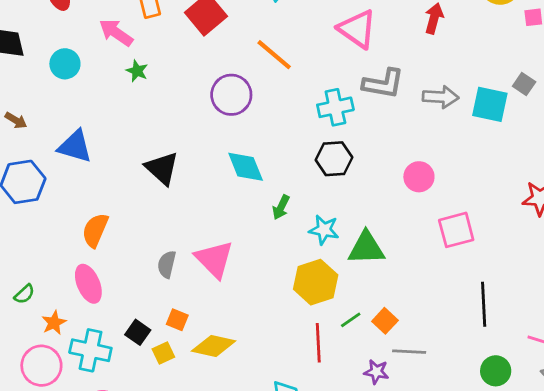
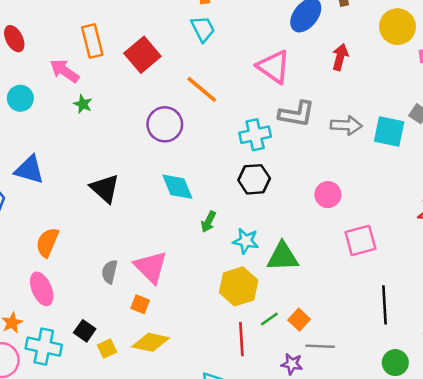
orange square: (177, 320) -> (140, 304), moved

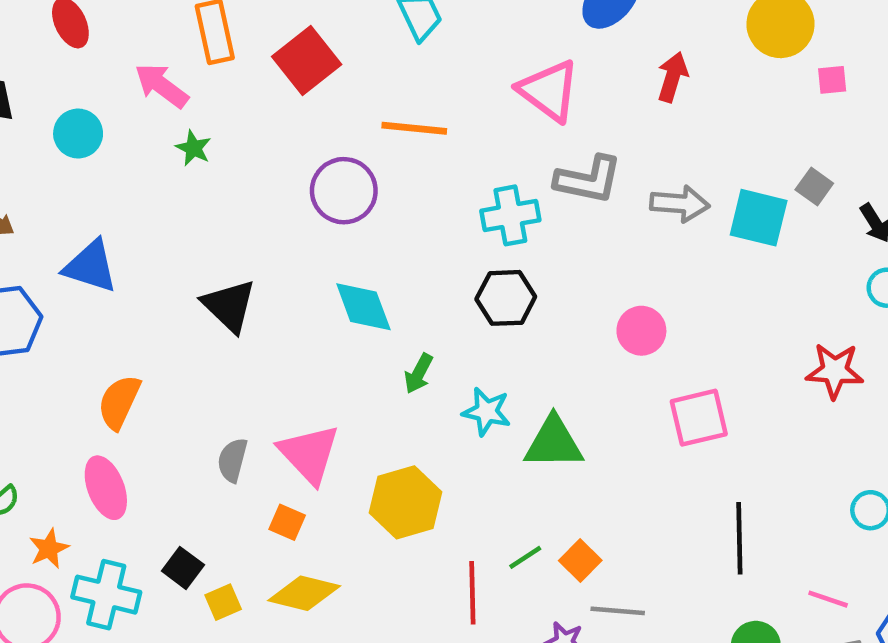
orange line: (202, 89) -> (414, 128), turned -36
yellow hexagon: (239, 286) -> (406, 502), moved

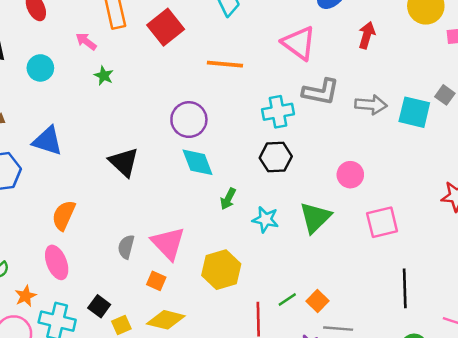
pink arrow: (162, 86) -> (86, 41), size x0.7
purple circle: (344, 191) -> (189, 120), moved
green triangle: (554, 443) -> (315, 217), moved, turned -44

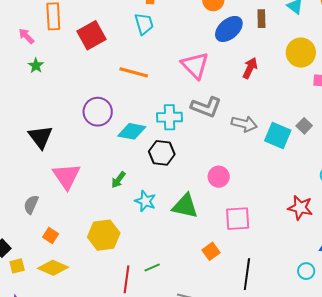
cyan diamond: (198, 162) -> (132, 131), moved, turned -68
green triangle: (315, 217) -> (185, 206), turned 48
pink triangle: (168, 243) -> (66, 176), moved
orange square: (317, 301) -> (211, 251), moved

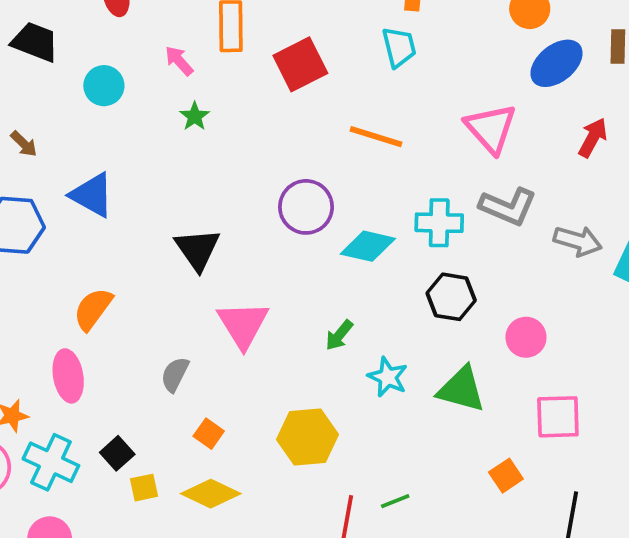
black hexagon: (162, 153) -> (451, 297), moved

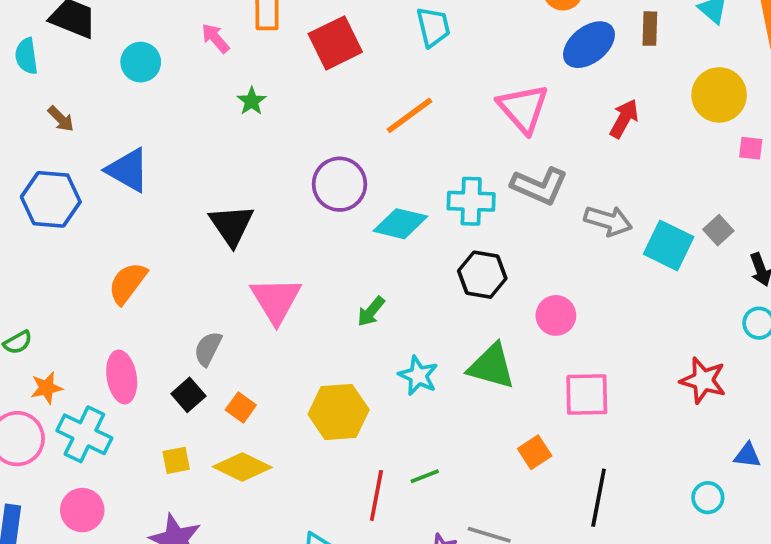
green star: (195, 116) -> (252, 101), moved
orange line: (376, 137) -> (409, 115), turned -54
pink ellipse: (68, 376) -> (122, 377), moved
cyan star: (388, 377) -> (418, 376), moved
black square: (117, 453) -> (188, 395), moved

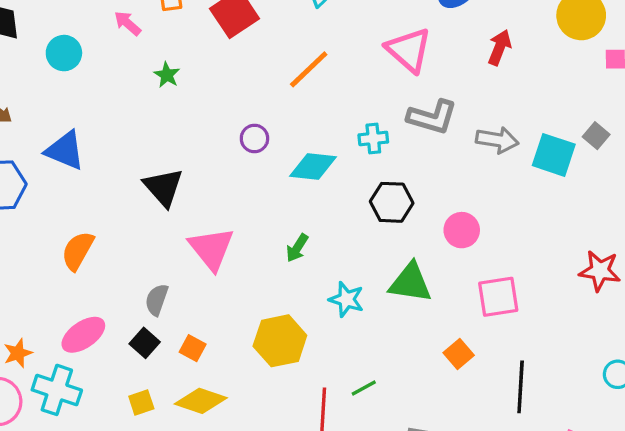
purple circle: (340, 184) -> (254, 139), size x0.6
cyan cross: (471, 201) -> (373, 138), size x0.7
pink ellipse: (122, 377) -> (83, 335), turned 72

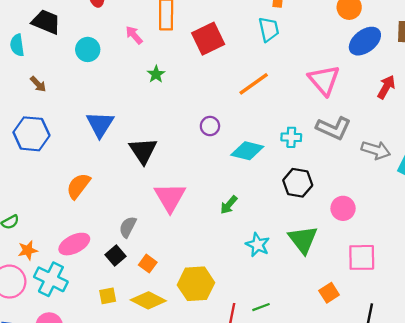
blue triangle: (65, 150) -> (100, 124), moved, turned 32
green triangle: (410, 283) -> (303, 239), turned 36
yellow hexagon: (280, 341) -> (196, 284), moved

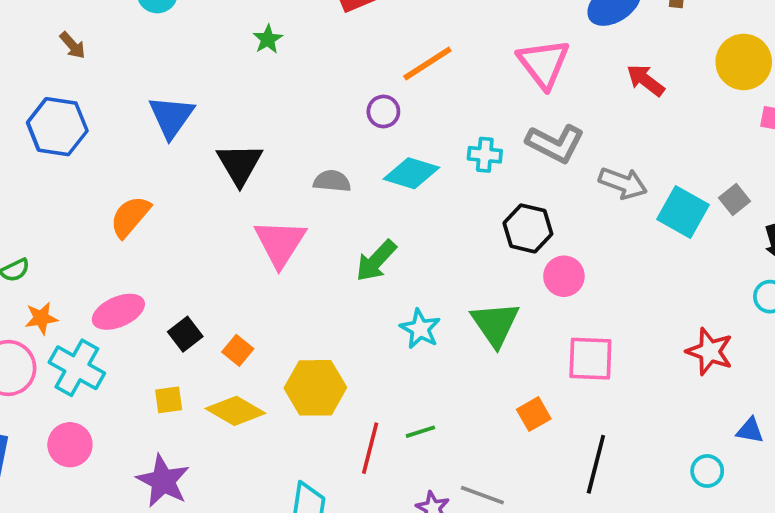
red arrow: (386, 87) -> (646, 80), turned -85
purple circle: (210, 126) -> (383, 111), moved
black hexagon: (298, 183) -> (528, 228), moved
green arrow: (229, 205) -> (376, 261), size x1.4
gray semicircle: (128, 227) -> (332, 181), moved, turned 65

